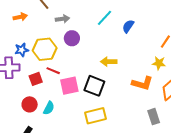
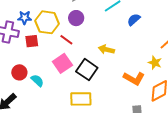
red line: (53, 71) -> (66, 40), moved
red square: (36, 79) -> (32, 41), moved
pink square: (69, 86) -> (62, 63), turned -36
cyan semicircle: (49, 108) -> (37, 80), turned -88

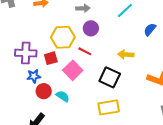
blue star: (25, 18) -> (34, 76), moved
blue semicircle: (134, 20) -> (150, 30), moved
pink square: (62, 63) -> (73, 70), moved

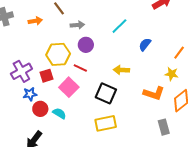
purple cross: (26, 53) -> (21, 71), turned -30

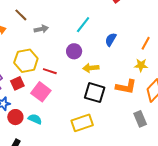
purple circle: (86, 45) -> (74, 51), moved
black square: (106, 93) -> (95, 93), moved

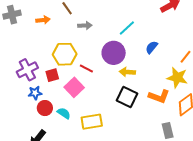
purple circle: (74, 51) -> (114, 53), size x1.5
yellow star: (141, 65) -> (177, 78), size x1.5
yellow rectangle: (82, 123) -> (92, 122), moved

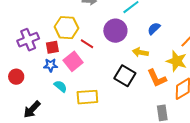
yellow arrow: (127, 72) -> (140, 52), moved
blue star: (35, 93) -> (51, 65), moved
orange L-shape: (159, 96) -> (157, 78), turned 40
red circle: (45, 108) -> (16, 77), moved

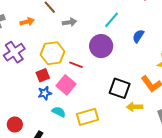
purple cross: (28, 40) -> (14, 52), moved
yellow arrow: (140, 52) -> (135, 107), moved
red circle: (16, 77) -> (15, 124), moved

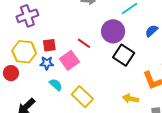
yellow hexagon: (53, 53) -> (24, 52), moved
black square: (120, 88) -> (124, 55), moved
yellow rectangle: (87, 117) -> (82, 97), turned 45
red circle: (15, 124) -> (11, 73), moved

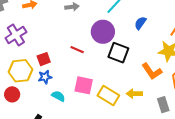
pink square: (69, 60) -> (84, 85), moved, turned -30
yellow rectangle: (82, 97) -> (108, 96), moved

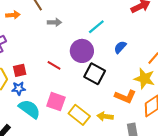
orange L-shape: (152, 71) -> (125, 97), turned -40
cyan semicircle: (58, 96) -> (29, 109), size x1.6

